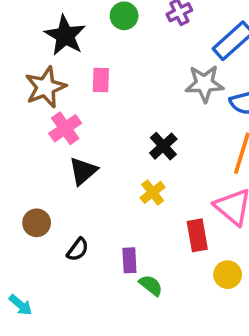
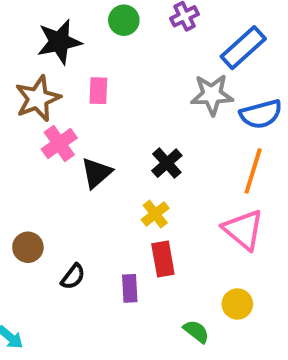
black star: (65, 35) -> (59, 42), turned 30
black triangle: (83, 171) -> (96, 173), moved
red rectangle: (197, 235) -> (163, 259), moved
green semicircle: (151, 285) -> (196, 331), moved

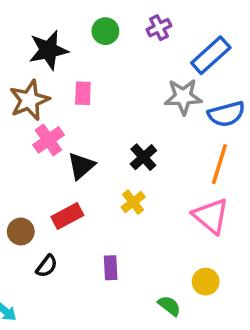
red rectangle: (163, 259) -> (67, 216), moved, turned 72
black semicircle: (73, 277) -> (47, 266), moved

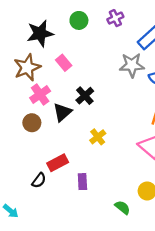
pink rectangle: (83, 93) -> (64, 63), turned -42
black cross: (143, 157) -> (85, 96), moved
red rectangle: (67, 216) -> (58, 163), moved
brown circle: (21, 231) -> (32, 123), moved

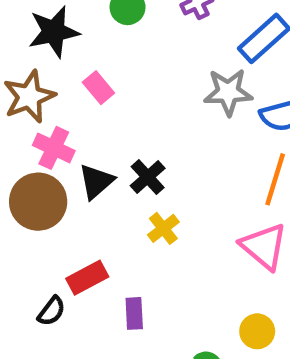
pink cross: (40, 95) -> (54, 148), turned -30
black cross: (85, 96) -> (148, 177), moved
brown circle: (32, 123) -> (38, 202), size x1.6

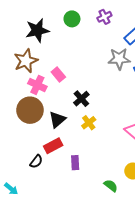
pink rectangle: (98, 88) -> (58, 74), moved
black triangle: (96, 182) -> (57, 120), moved

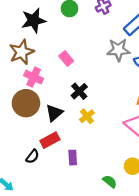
pink rectangle: (58, 74) -> (66, 59), moved

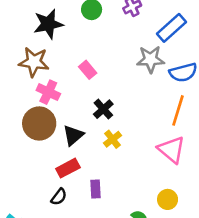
brown star: (22, 52) -> (34, 62), turned 30
black semicircle: (32, 156) -> (59, 197), moved

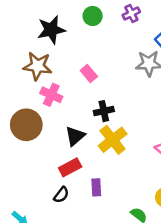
black cross: (103, 109) -> (104, 111), turned 30
brown circle: (39, 123) -> (26, 125), moved
yellow cross: (113, 139) -> (113, 140), size x1.6

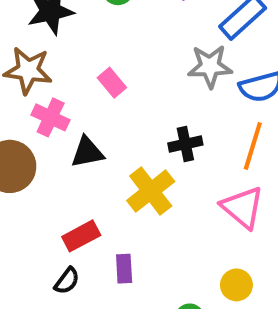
black cross: (104, 111) -> (185, 144), moved
black triangle: (75, 136) -> (87, 152), moved, turned 30

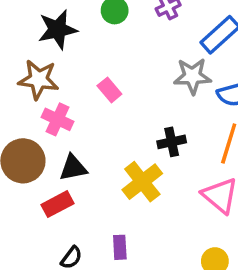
black triangle: (87, 152) -> (73, 168), moved
red rectangle: (81, 236) -> (58, 204), moved

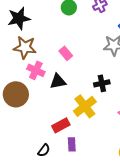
black star: (58, 29) -> (19, 18), moved
black triangle: (73, 168) -> (58, 81), moved
red rectangle: (58, 204) -> (61, 125), moved

